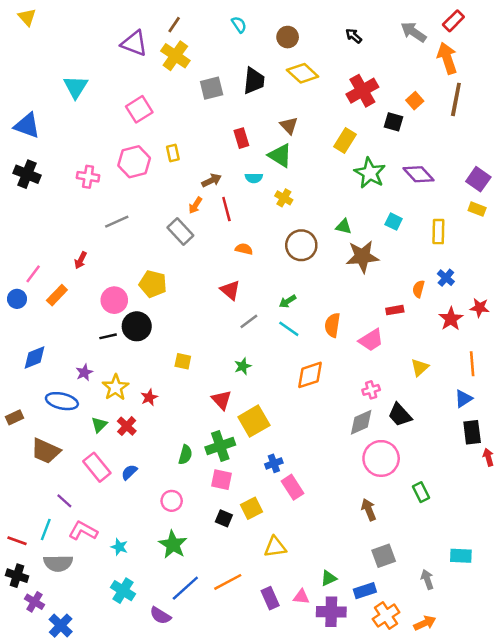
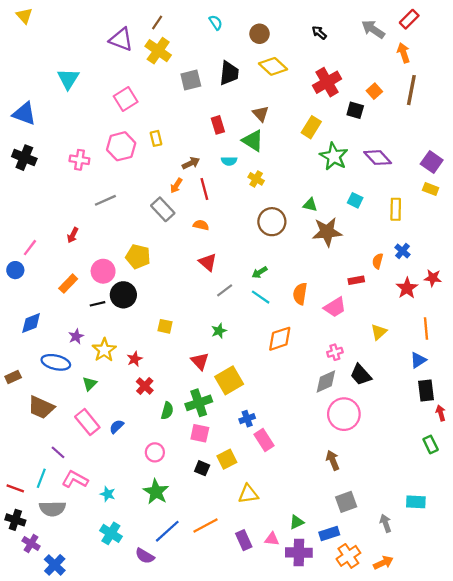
orange arrow: (447, 58) -> (404, 53), size x0.7
orange semicircle: (244, 249) -> (201, 225), moved
orange rectangle: (57, 295) -> (68, 284), moved
red cross: (127, 426) -> (145, 386), moved
green rectangle: (421, 492) -> (431, 444), moved

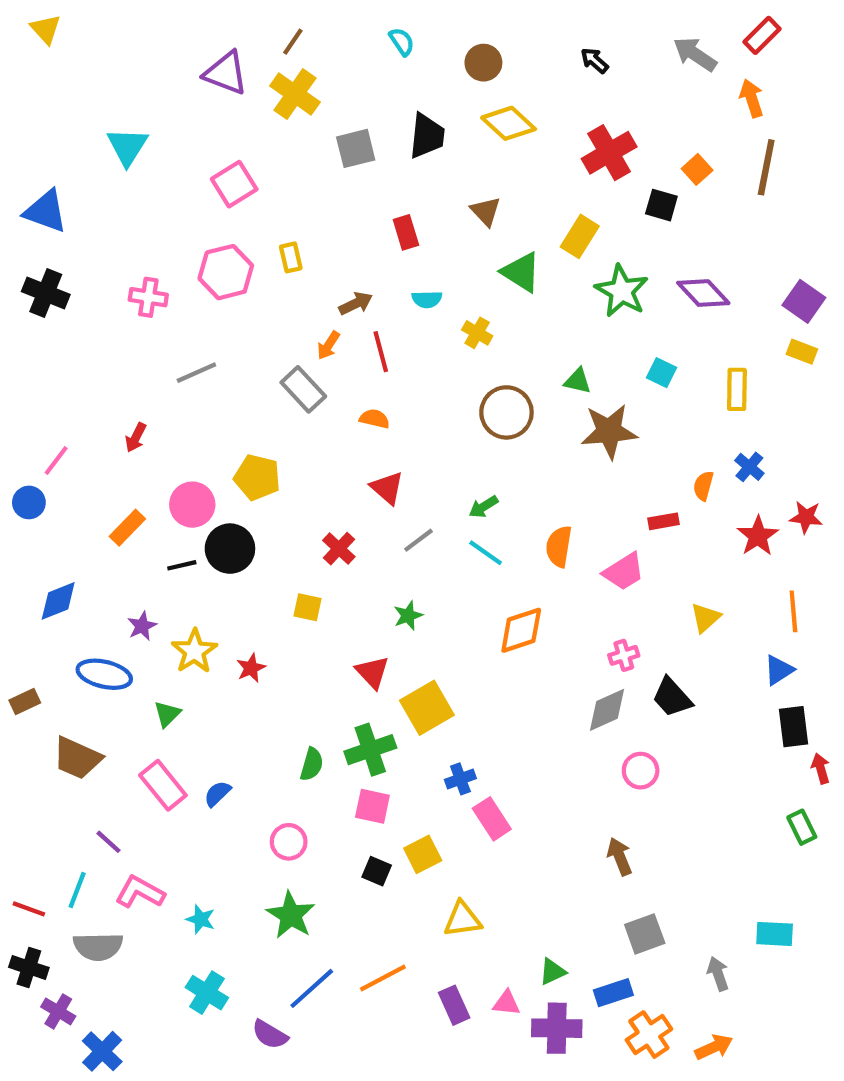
green triangle: (253, 141) -> (521, 272), moved
red cross: (145, 386) -> (339, 549), moved
pink circle: (344, 414) -> (641, 771), size x0.6

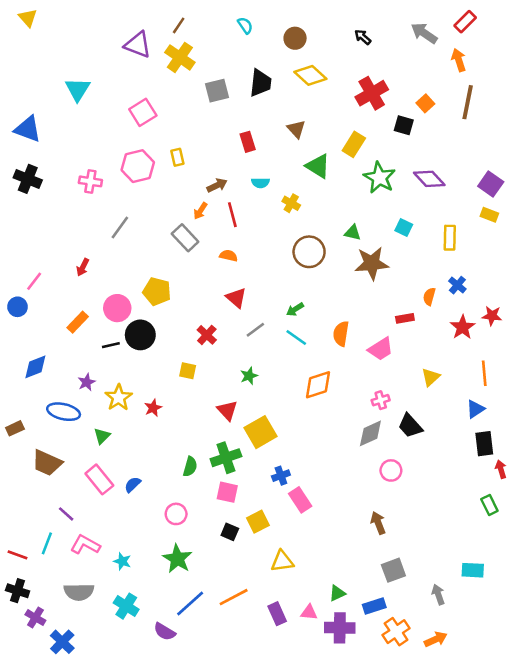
gray line: (196, 373) -> (120, 228), turned -30
gray semicircle: (98, 947) -> (79, 592), moved

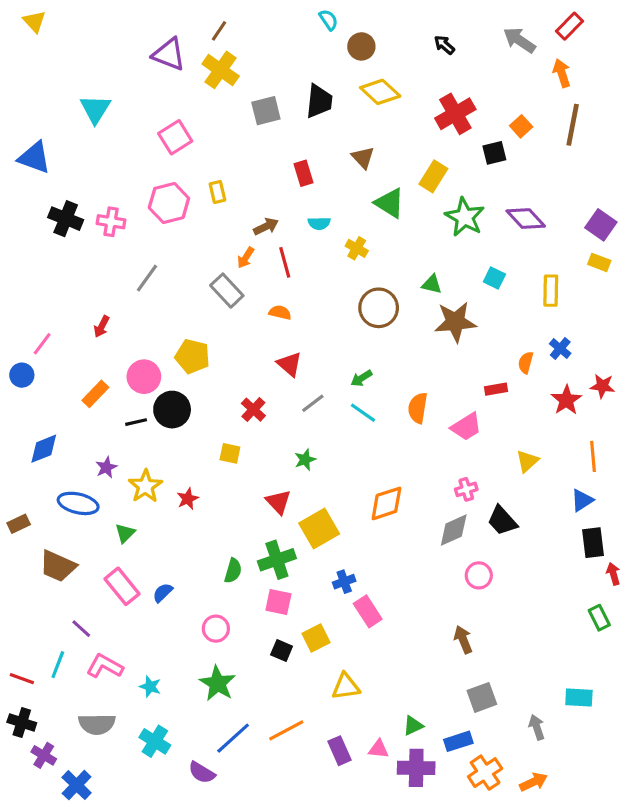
cyan semicircle: (245, 25) -> (329, 20), moved
black square: (404, 125) -> (494, 153), turned -30
black cross: (28, 179) -> (66, 219), moved
orange diamond: (318, 385) -> (386, 503), moved

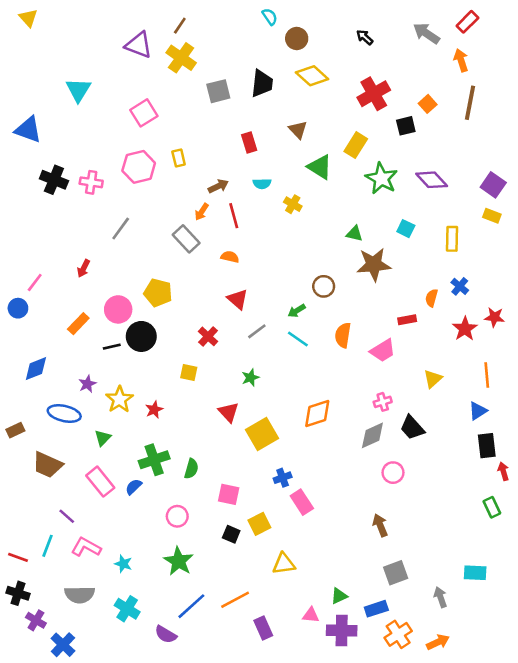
brown circle: (379, 308) -> (324, 286), moved, size x0.7
green cross: (277, 560) -> (154, 460), moved
purple rectangle: (339, 751) -> (263, 628), moved

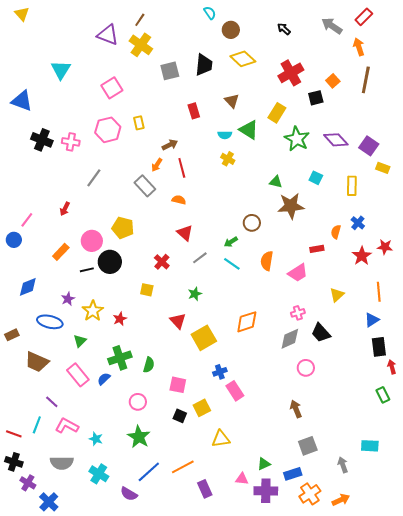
cyan semicircle: (262, 184) -> (225, 135), moved
purple square: (493, 185) -> (369, 146), moved

